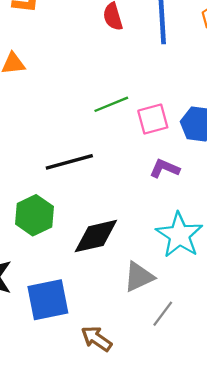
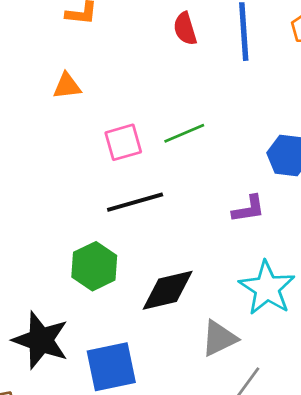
pink square: (153, 119) -> (123, 142), moved
purple L-shape: (165, 168) -> (249, 209), turned 148

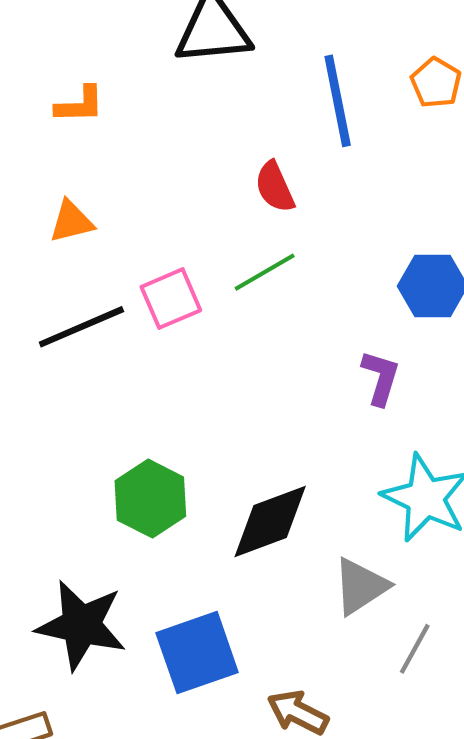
red semicircle: (185, 29) -> (275, 187), moved
black line: (135, 202) -> (81, 327), moved
purple L-shape: (249, 209) -> (381, 378), turned -57

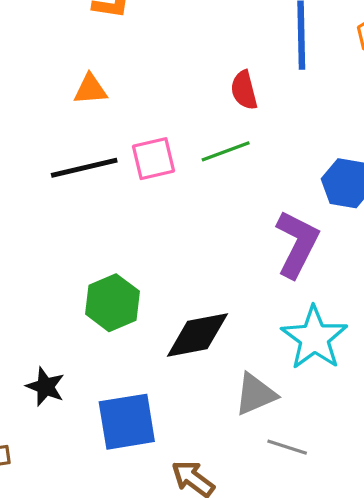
purple L-shape: (381, 378) -> (297, 244), size x1.6
black star: (81, 625) -> (45, 387), size x0.6
gray line: (415, 649) -> (287, 447), turned 69

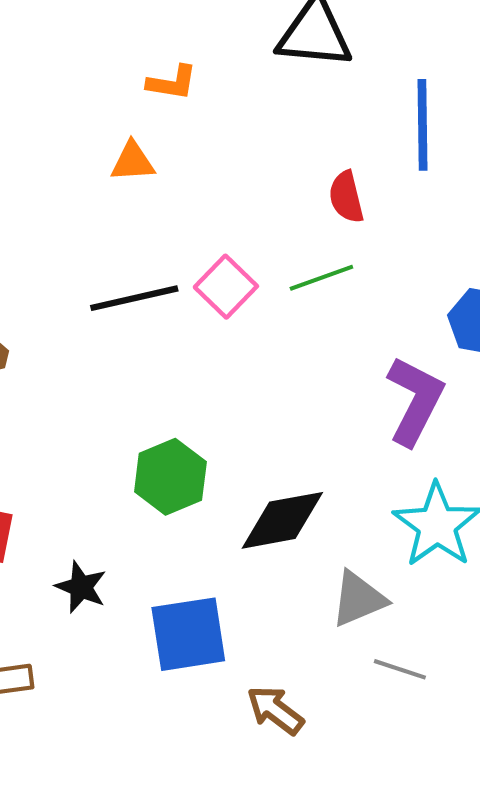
orange triangle: (90, 89) -> (133, 162), moved
pink square: (153, 159) -> (226, 287), turned -33

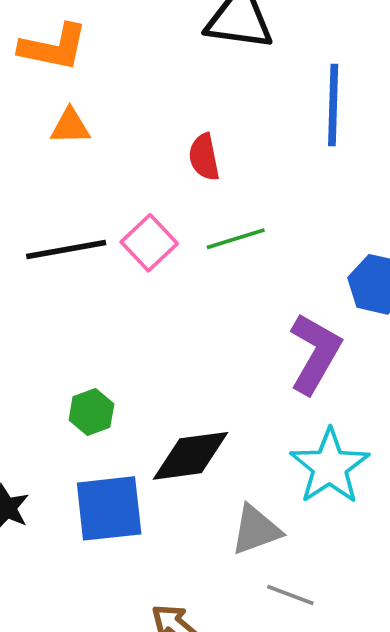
orange L-shape: (172, 83) -> (53, 47), moved, size x1.5
red semicircle: (346, 197) -> (204, 157), moved
green hexagon: (170, 477) -> (91, 412), size x0.7
blue square: (188, 634) -> (109, 508), moved

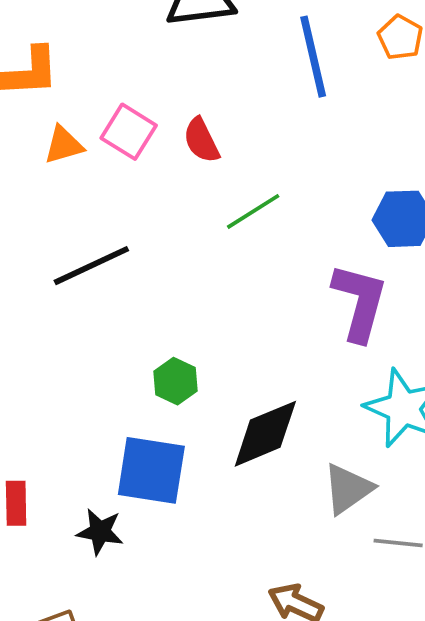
pink square: (149, 243) -> (129, 132), moved
green hexagon: (91, 412) -> (175, 381), moved
blue square: (109, 508) -> (151, 470), moved, turned 30

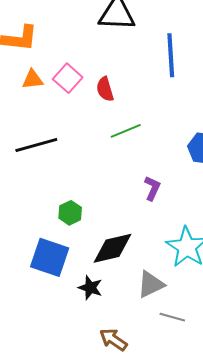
purple L-shape: (360, 302) -> (152, 188), moved, size x0.6
black star: (100, 532) -> (90, 288), moved

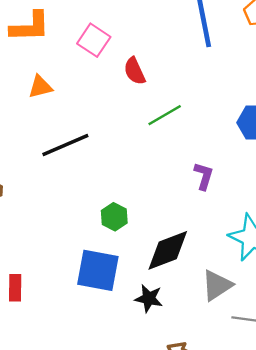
pink square: (68, 78) -> (94, 40), moved
orange triangle: (32, 79) -> (40, 87), moved

